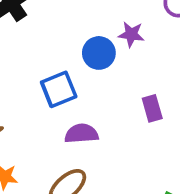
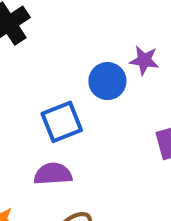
purple semicircle: (81, 134) -> (53, 174), moved

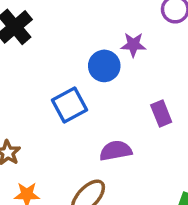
purple semicircle: (53, 174) -> (116, 151), moved

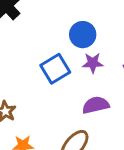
purple star: (133, 45) -> (93, 63), moved

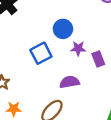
purple star: (93, 63) -> (78, 48), moved

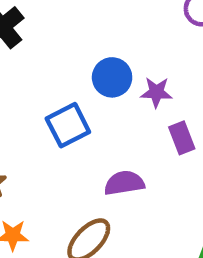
purple star: (78, 48) -> (156, 92), moved

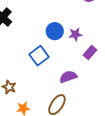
purple rectangle: (182, 138) -> (90, 52), turned 72

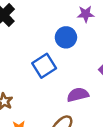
purple star: (75, 34) -> (86, 14), moved

